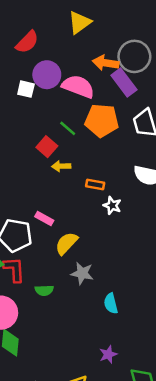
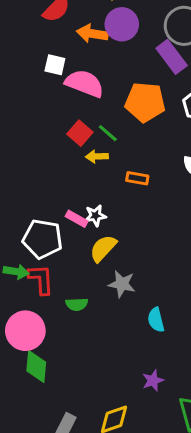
orange arrow: (106, 63) -> (92, 34), moved
purple circle: (47, 75) -> (122, 24), moved
pink semicircle: (78, 86) -> (84, 83), moved
green line: (68, 128) -> (108, 133), moved
white star: (112, 205) -> (95, 216), moved, turned -30

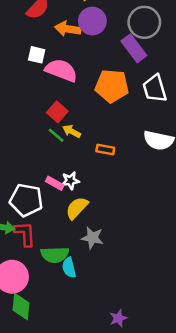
green line: (108, 133) -> (56, 135), moved
yellow arrow: (97, 156) -> (72, 131), turned 30
green semicircle: (77, 304) -> (55, 255), size x1.5
cyan semicircle: (156, 320) -> (69, 268), moved

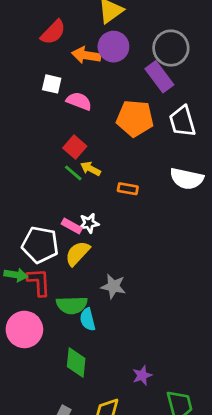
pink semicircle: (61, 70) -> (79, 101), size x0.7
yellow semicircle: (77, 208) -> (78, 253), moved
green diamond: (21, 307) -> (76, 362), moved

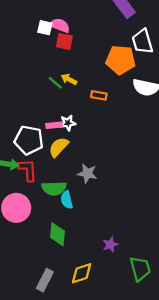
white square: (52, 84) -> (45, 28), moved
orange pentagon: (135, 118) -> (121, 60), moved
red square: (75, 147) -> (64, 41), moved, turned -30
pink rectangle: (72, 226) -> (54, 125), turned -35

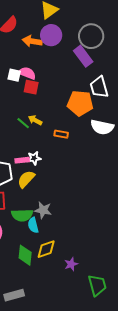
gray star: (87, 173) -> (43, 210), moved
yellow diamond: (82, 273) -> (46, 249), moved
gray rectangle: (45, 280) -> (14, 295), turned 48

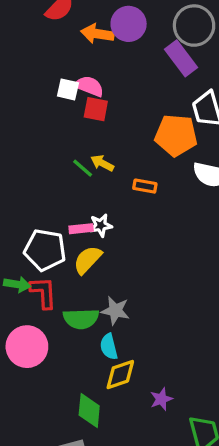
cyan semicircle: (33, 225) -> (109, 347), moved
green diamond: (25, 255) -> (89, 410), moved

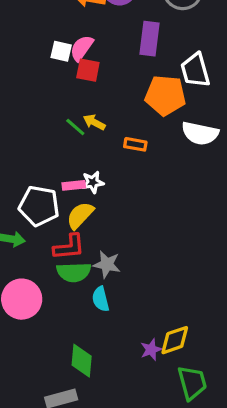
purple rectangle: (181, 58) -> (150, 39), moved, turned 44
pink semicircle: (89, 86) -> (82, 48), turned -76
red L-shape: (43, 293) -> (69, 247), moved, turned 88
yellow diamond: (120, 374) -> (175, 340), moved

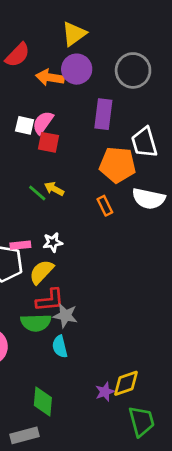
orange rectangle: (135, 144) -> (105, 206), moved, turned 54
pink rectangle: (74, 185) -> (20, 245), moved
red L-shape: (69, 247) -> (50, 300), moved

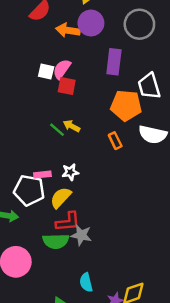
cyan semicircle: (60, 347) -> (86, 282), moved

